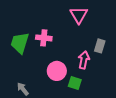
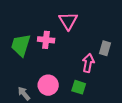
pink triangle: (79, 15) -> (68, 21), moved
pink circle: (57, 71) -> (48, 85), moved

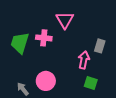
green square: (79, 87) -> (91, 83), moved

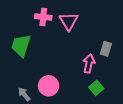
pink cross: (44, 38) -> (43, 17), moved
green square: (91, 83) -> (96, 88), turned 32

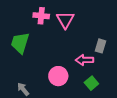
pink arrow: (89, 64) -> (84, 60), turned -102
pink circle: (49, 86) -> (58, 76), moved

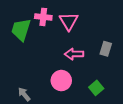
green trapezoid: (20, 43) -> (21, 30), moved
pink arrow: (84, 60) -> (74, 54), moved

